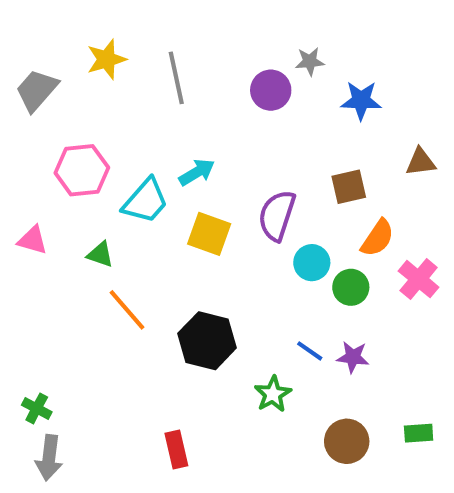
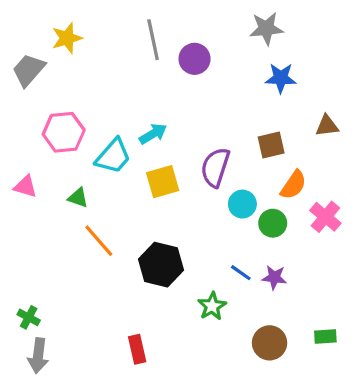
yellow star: (106, 59) -> (67, 38), moved
gray star: (310, 61) -> (266, 29), moved, size x1.5
gray line: (176, 78) -> (153, 40), moved
purple circle: (271, 90) -> (195, 59), moved
yellow square: (209, 234) -> (163, 182), turned -36

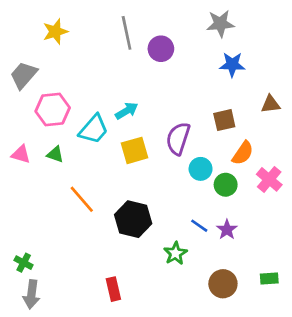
gray trapezoid: (29, 70) -> (24, 75), moved
green triangle: (78, 198) -> (55, 154), moved
purple star: (274, 277) -> (227, 230), turned 30

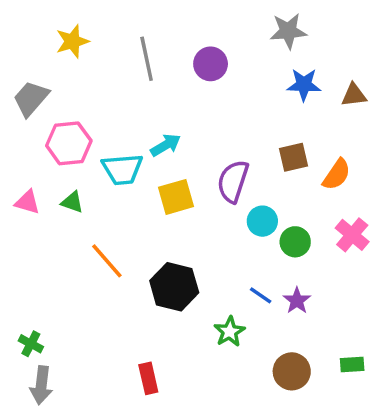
gray line: (127, 33) -> (147, 59), moved
brown triangle: (271, 104) -> (354, 95), moved
cyan trapezoid: (94, 129) -> (122, 169), turned 44
orange semicircle: (243, 153) -> (337, 174), moved

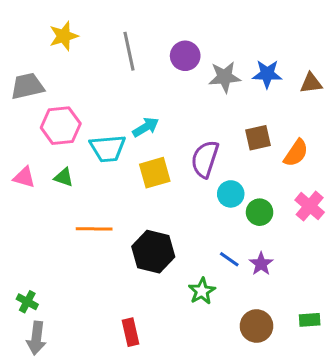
gray star: (288, 31) -> (225, 77), moved
gray trapezoid: (31, 98) -> (27, 86), turned 36
orange line: (107, 261) -> (94, 229), turned -48

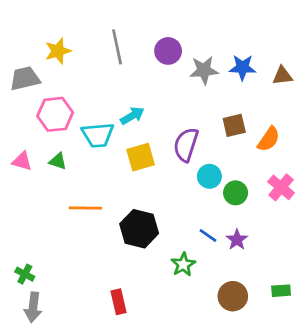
yellow star: (64, 36) -> (58, 51), moved

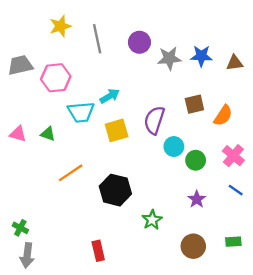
yellow star: (58, 51) -> (60, 26), moved
pink hexagon: (55, 114) -> (56, 78), moved
orange line: (85, 208) -> (71, 173), turned -35
blue line: (208, 236) -> (236, 190), moved

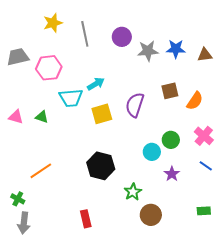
cyan circle: (174, 147) -> (152, 152), moved
orange line: (71, 173) -> (41, 171), moved
brown circle: (193, 246) -> (151, 215), moved

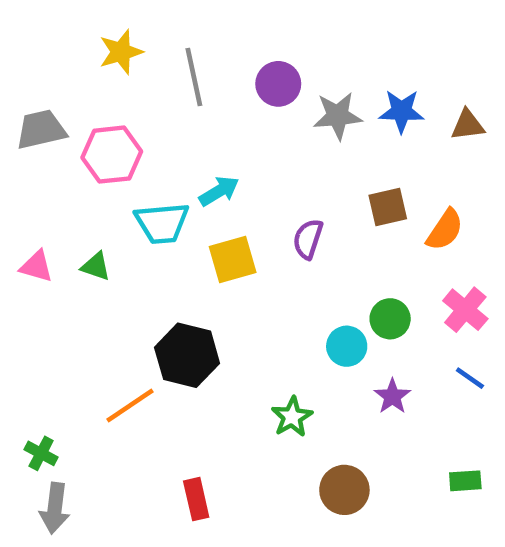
purple semicircle: (135, 105) -> (308, 239), size x0.7
black hexagon: (101, 166) -> (187, 355), moved
orange line: (41, 171) -> (130, 405), moved
green star: (133, 192) -> (292, 417), moved

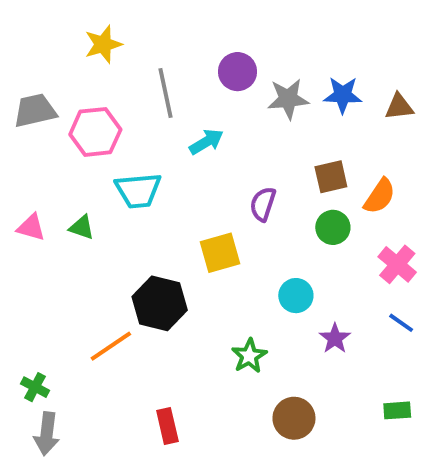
gray line: (194, 77) -> (165, 93), moved
cyan arrow: (219, 191) -> (206, 142), moved
yellow square: (233, 259) -> (220, 253), moved
green circle: (390, 319) -> (333, 227), moved

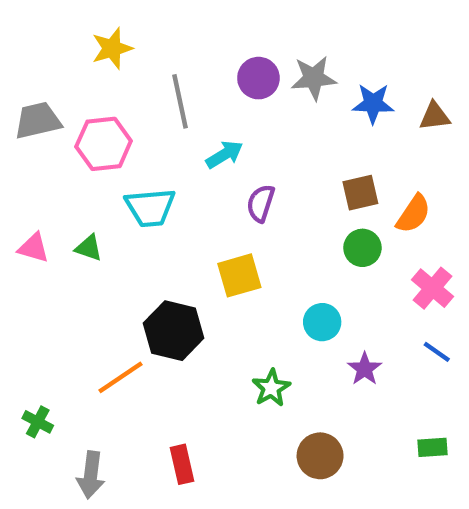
gray star: (288, 99) -> (314, 78), moved
purple semicircle: (263, 204) -> (261, 203), moved
gray arrow: (47, 434) -> (91, 475), moved

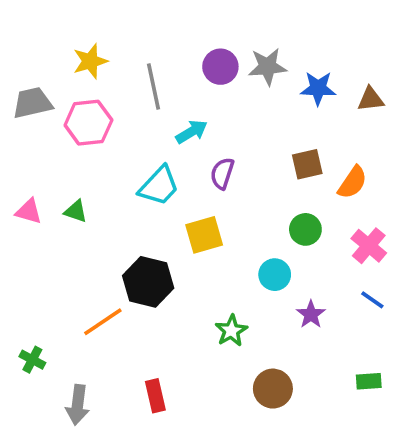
yellow star: (112, 48) -> (90, 61), moved
cyan trapezoid: (150, 208) -> (159, 186), moved, turned -42
green circle: (362, 248) -> (305, 229), moved

